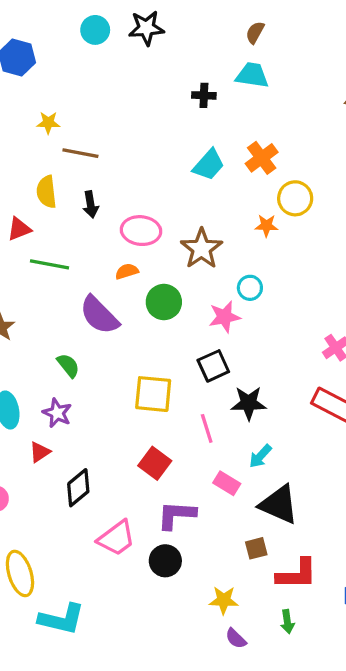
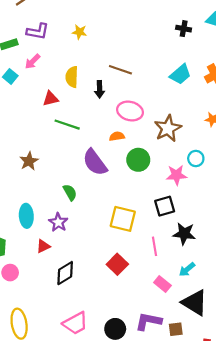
brown line: (80, 153) -> (120, 70), moved
purple L-shape: (176, 515) -> (148, 321), moved
pink trapezoid: (116, 538) -> (75, 323), moved

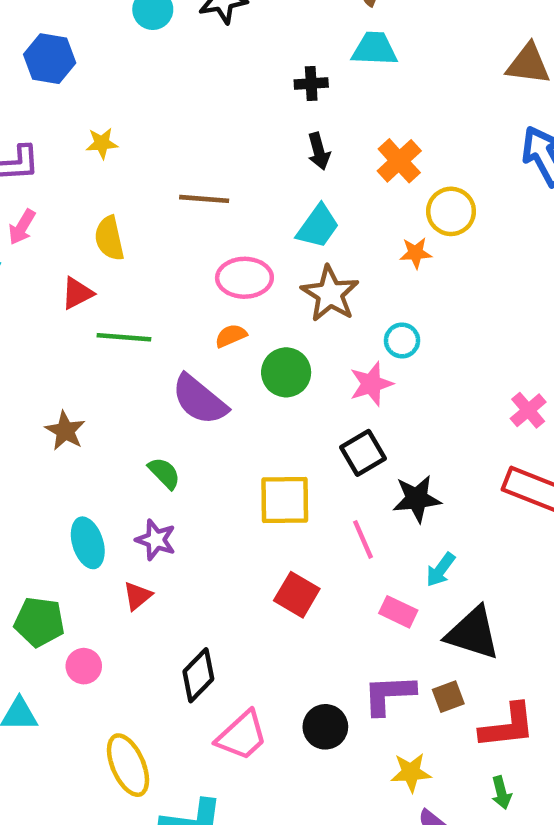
cyan trapezoid: (180, 74) -> (318, 226), moved
black arrow: (100, 89) -> (319, 151), moved
black diamond: (65, 273) -> (198, 675), moved

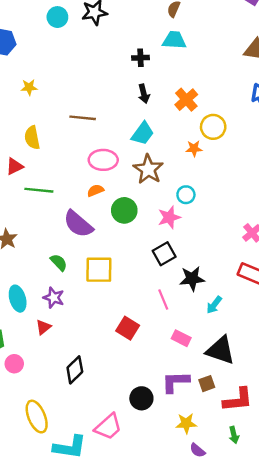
yellow square: (285, 500) -> (99, 270), moved
cyan arrow: (441, 570) -> (214, 305), moved
pink trapezoid: (242, 736) -> (108, 427), moved

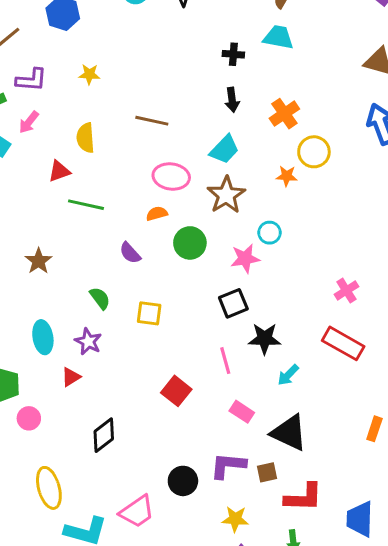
purple semicircle: (78, 224) -> (130, 253), size x0.6
yellow square: (99, 270) -> (149, 313), size x0.7

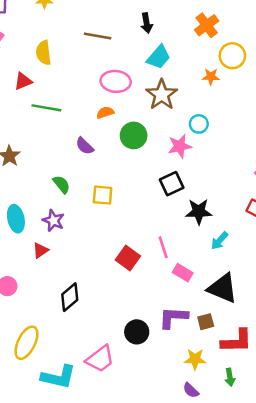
black arrow: (232, 100) -> (147, 23), moved
pink line: (225, 361) -> (163, 247), moved
yellow ellipse: (49, 488) -> (26, 343), turned 44
yellow star: (235, 519) -> (195, 359), moved

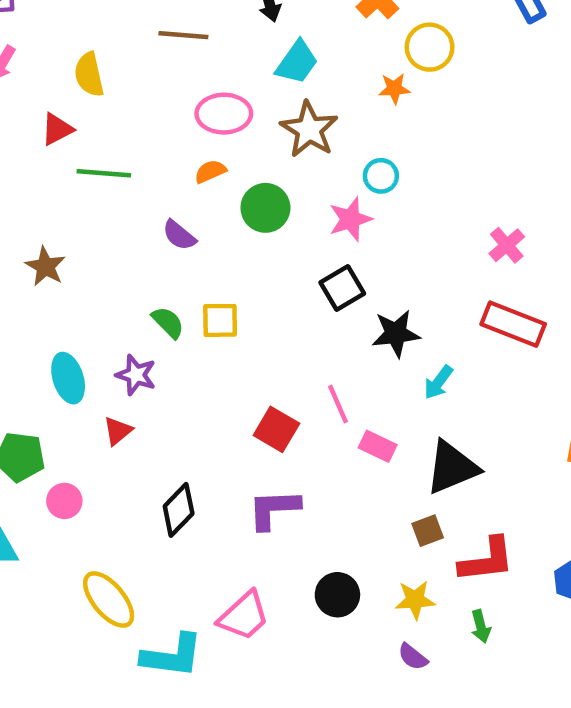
green semicircle: (61, 184) -> (168, 322), moved
black triangle: (222, 288) -> (452, 467), turned -40
purple L-shape: (173, 317) -> (274, 509), moved
black circle: (137, 332) -> (337, 595), moved
yellow ellipse: (26, 343) -> (109, 600), turned -60

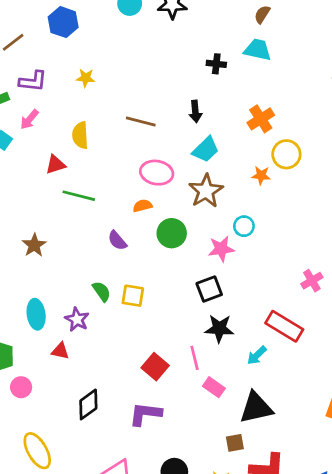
red rectangle: (513, 324) -> (284, 326), moved
black star: (396, 334) -> (219, 328), moved
red triangle: (118, 431) -> (60, 351), turned 42

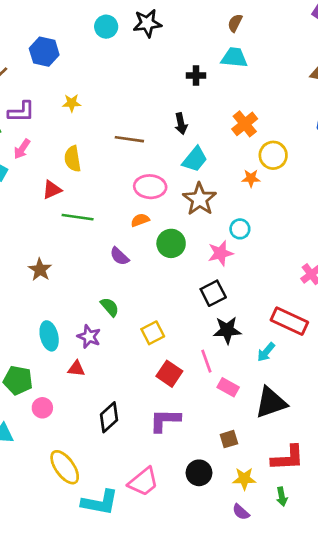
yellow square: (133, 296) -> (153, 333), moved, turned -30
brown square: (235, 443) -> (229, 439), moved

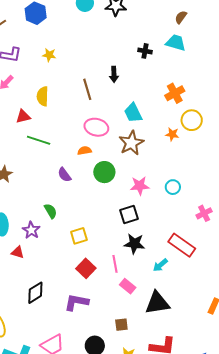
black arrow: (181, 124) -> (114, 74), moved
brown line: (129, 139) -> (87, 89), turned 55
cyan trapezoid: (195, 159) -> (133, 113), turned 105
cyan circle: (240, 229) -> (173, 187), moved

